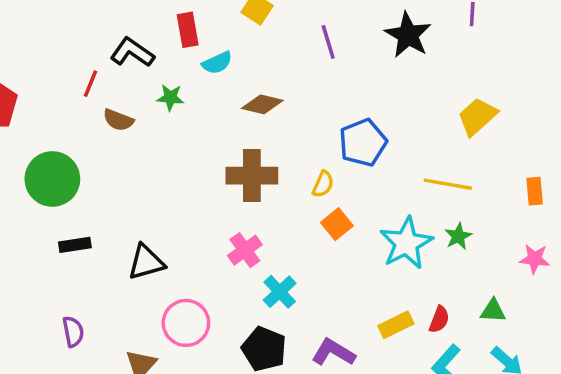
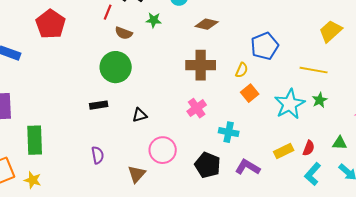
green circle: (52, 179) -> (116, 67), moved
black triangle: (146, 262) -> (140, 115), size x0.7
cyan cross: (280, 292) -> (229, 132), moved, turned -36

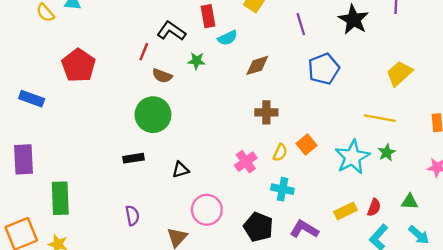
brown diamond: (207, 24) -> (257, 65), turned -30
blue pentagon: (265, 46) -> (324, 69), moved
brown cross: (201, 65) -> (266, 112), moved, size x0.7
yellow semicircle: (242, 70) -> (280, 152), moved

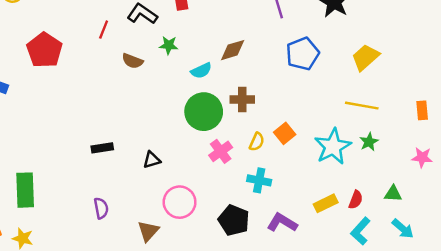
cyan semicircle: (227, 38) -> (201, 71), moved
red line: (144, 52) -> (104, 30), moved
yellow trapezoid: (399, 73) -> (365, 57), moved
green circle: (153, 115) -> (204, 112), moved

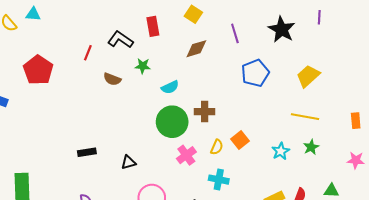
brown diamond: (233, 50) -> (196, 49), moved
cyan star: (333, 147) -> (281, 151), size x0.6

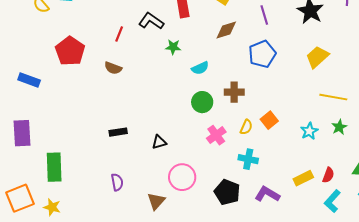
blue pentagon: (255, 73) -> (262, 54), moved
yellow trapezoid: (308, 76) -> (317, 57), moved
brown semicircle: (112, 79) -> (113, 68), moved
green circle: (172, 122) -> (202, 102), size x0.7

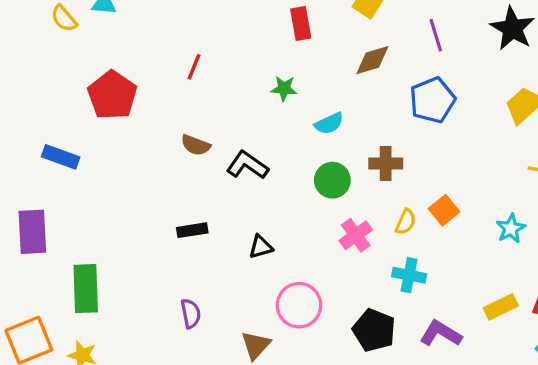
black L-shape: (151, 21) -> (247, 165), moved
brown semicircle: (113, 68) -> (196, 145), moved
blue rectangle: (29, 80) -> (61, 157), moved

